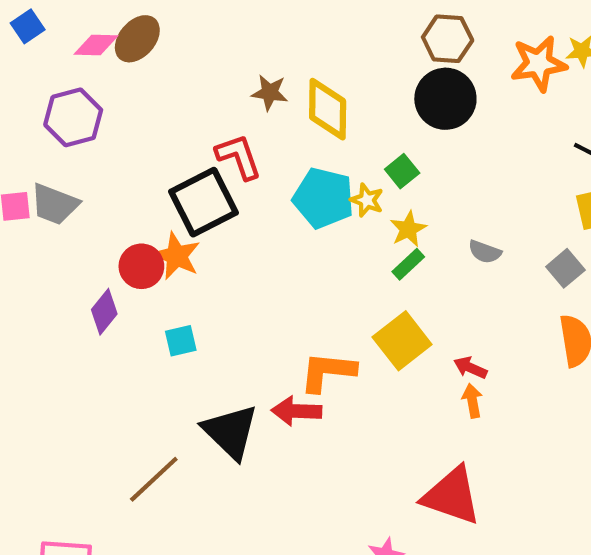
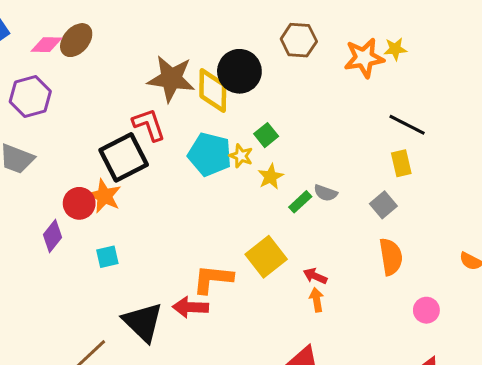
brown star: (270, 93) -> (171, 79), size x1.8
black circle: (445, 99) -> (239, 71), moved
green rectangle: (408, 264) -> (300, 202), moved

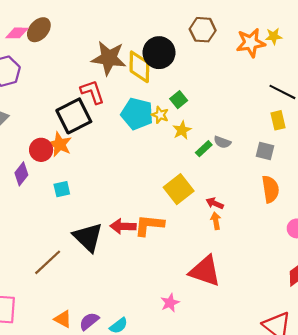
gray square: (383, 205) -> (265, 151), turned -36
orange L-shape: (213, 279) -> (149, 225), moved

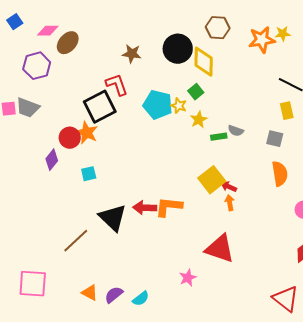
brown ellipse: (39, 30) -> (68, 43), moved
brown star: (109, 58) -> (132, 54), size x0.6
yellow diamond: (139, 67) -> (204, 62), moved
green rectangle: (204, 149) -> (219, 137), turned 35
yellow square: (179, 189) -> (212, 180), moved

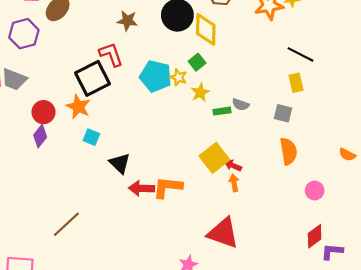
red circle: (70, 138) -> (43, 112), moved
cyan square: (89, 174) -> (91, 137), moved, turned 35
black triangle: (113, 218) -> (120, 163), moved, size x0.7

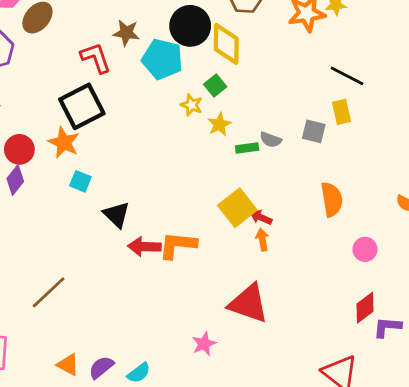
red L-shape: (111, 54) -> (96, 58), moved
cyan pentagon: (156, 76) -> (162, 59), moved
gray square: (283, 113) -> (314, 131), moved

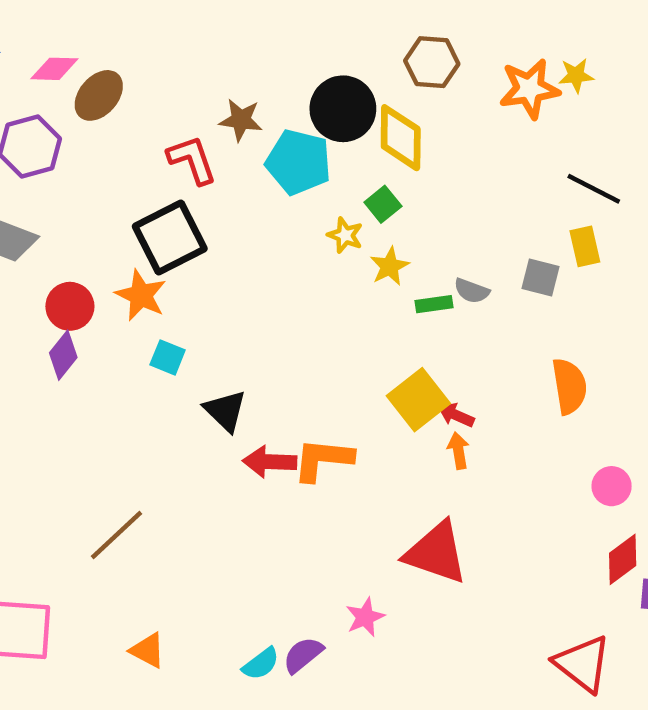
pink circle: (365, 249) -> (612, 486), moved
purple semicircle: (101, 367) -> (303, 655), moved

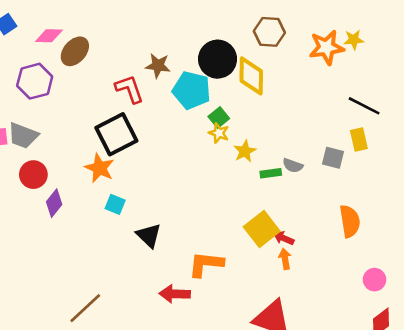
green square: (383, 204) -> (219, 117), moved
red circle: (70, 306) -> (33, 175), moved
red arrow: (270, 462) -> (175, 294), moved

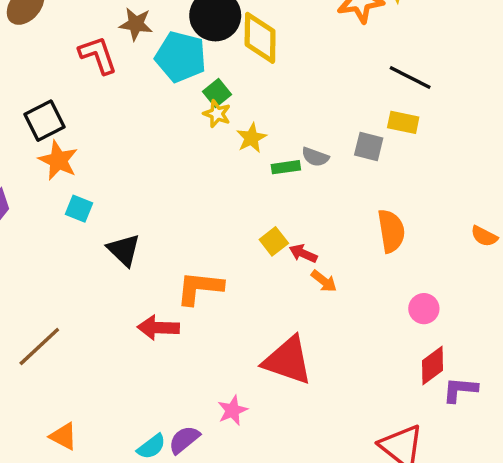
black square: (116, 134) -> (44, 121), moved, size x0.7
yellow rectangle: (359, 140) -> (403, 122), turned -65
yellow square: (262, 229) -> (274, 241), size x0.6
orange arrow: (285, 259) -> (324, 281), moved, turned 138

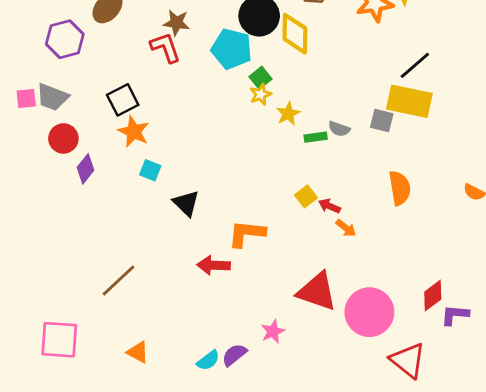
brown star: (136, 24) -> (176, 23), moved
black line: (410, 78) -> (415, 65), turned -68
yellow star: (217, 114) -> (261, 94), turned 30
yellow rectangle: (403, 122) -> (409, 101), size x1.8
pink circle: (424, 309) -> (369, 312), moved, size x2.0

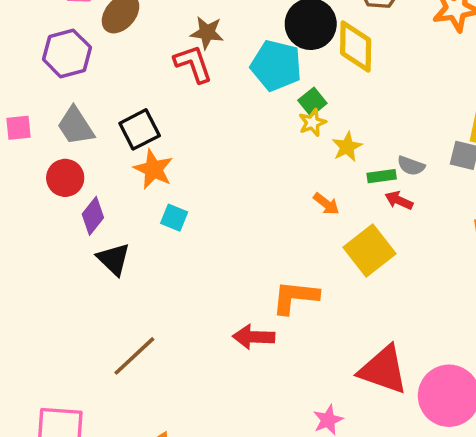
gray trapezoid: (52, 97) -> (76, 126), moved, turned 36
yellow square: (306, 196) -> (369, 250), size x1.8
black triangle: (186, 203) -> (114, 259), moved
red arrow: (329, 206) -> (399, 200), moved
orange arrow: (346, 228) -> (326, 204), moved

